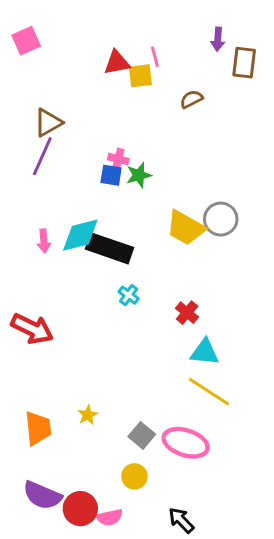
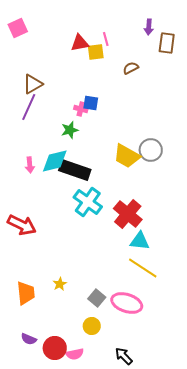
blue square: (111, 175) -> (91, 103), moved
green star: (139, 175) -> (70, 130), moved
cyan cross: (129, 295) -> (88, 202), size x2.0
red cross: (187, 313) -> (128, 214), size x1.8
purple semicircle: (42, 495) -> (29, 339), size x0.6

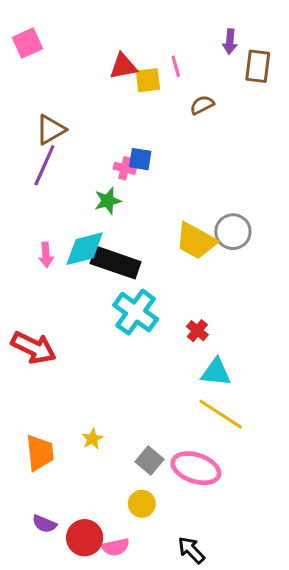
pink line: (106, 39) -> (176, 66), moved
red cross: (128, 214) -> (197, 331), size x0.5

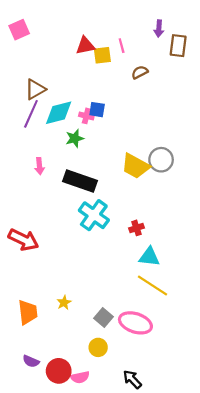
cyan diamond: (85, 249) -> (59, 113), moved
pink arrow: (46, 255) -> (39, 166), moved
red cross: (197, 331) -> (137, 228), turned 32

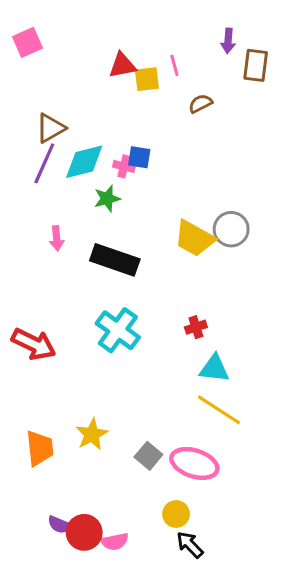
cyan cross: (94, 215) -> (118, 330), moved
yellow star: (64, 303) -> (92, 434), size x1.5
yellow circle: (98, 347) -> (176, 514), moved
purple semicircle: (31, 361) -> (60, 525), moved

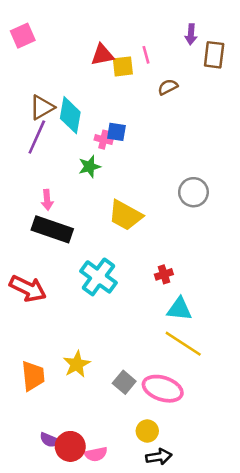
cyan diamond: (84, 162) -> (70, 115), moved, turned -66
yellow trapezoid: (194, 238) -> (125, 215), moved
black rectangle: (115, 260) -> (52, 229), moved
black arrow: (190, 545) -> (159, 457), turned 125

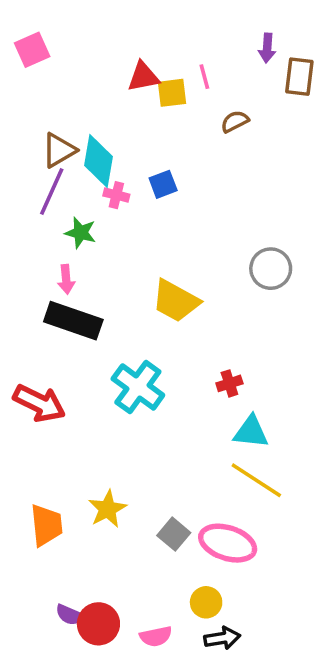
blue square: (116, 132) -> (163, 184), turned -30
pink cross: (104, 140) -> (116, 195), moved
green star: (89, 167) -> (81, 233), moved, turned 30
pink semicircle: (96, 454) -> (156, 636), moved

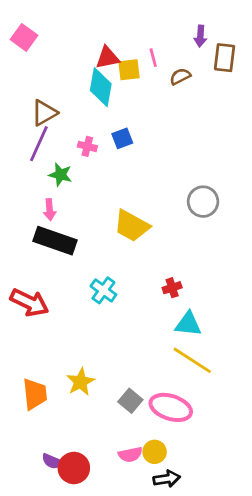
pink square: (32, 50) -> (24, 37), turned -30
brown semicircle: (235, 121) -> (180, 76), moved
cyan diamond: (98, 161) -> (101, 87), moved
cyan cross: (138, 387) -> (103, 290), size x0.7
pink semicircle: (156, 636) -> (130, 455), moved

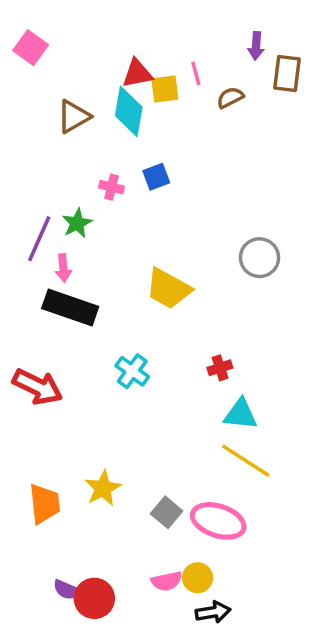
brown triangle: (44, 113) -> (74, 117), moved
purple line: (39, 144) -> (39, 239), moved
green star: (60, 175) -> (77, 223), turned 30

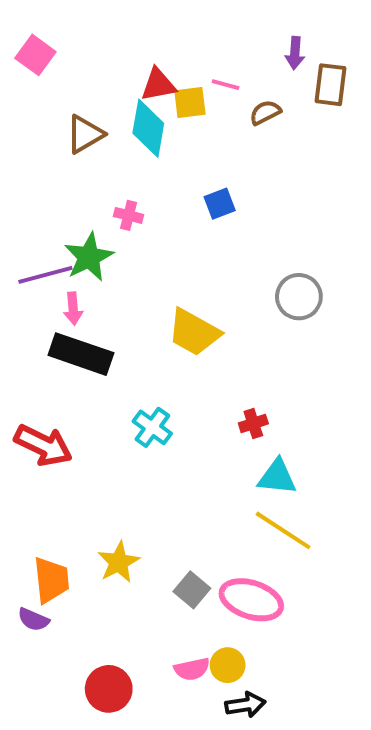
pink line: (196, 73) -> (226, 85), turned -60
blue square: (156, 177) -> (220, 204), moved
green star: (77, 223) -> (89, 257), size x1.4
purple line: (39, 239) -> (45, 275), turned 51
purple semicircle: (67, 590) -> (33, 620), moved

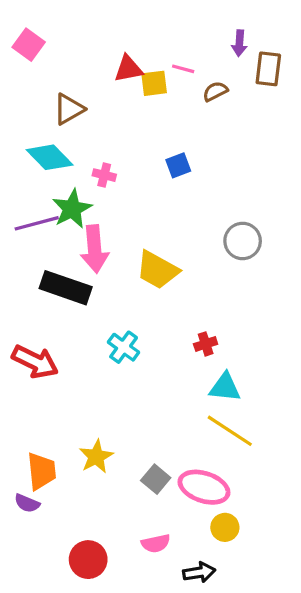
cyan diamond: (148, 128) -> (50, 157), moved, turned -54
pink arrow: (73, 309) -> (95, 249), moved, size x1.8
yellow circle: (228, 665) -> (225, 527), moved

